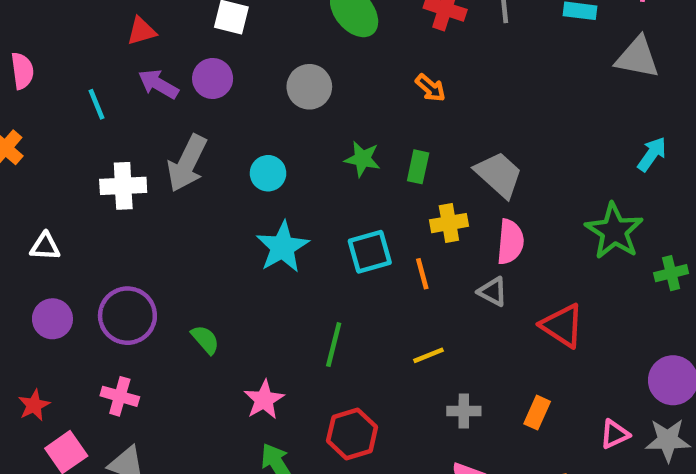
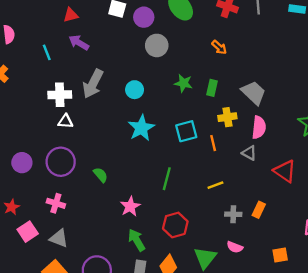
purple circle: (213, 78) -> (144, 17), moved
white triangle: (45, 247) -> (65, 121), moved
orange rectangle: (537, 413) -> (259, 210), moved

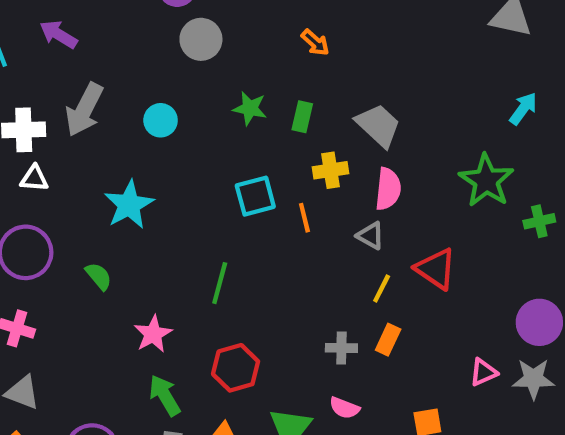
cyan star: (141, 128) -> (129, 205), moved
yellow line: (215, 185) -> (382, 289), moved, turned -42

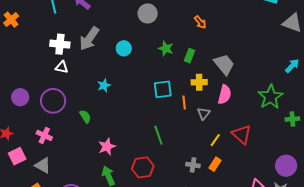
cyan star: (129, 205) -> (104, 85), size x0.6
gray triangle: (371, 236) -> (204, 113), moved, turned 32
green line: (220, 283) -> (158, 135), moved, turned -42

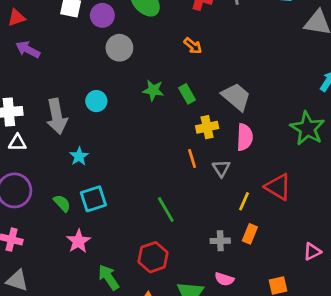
gray arrow: (89, 39) -> (57, 116), moved, turned -35
green rectangle: (190, 56) -> (187, 94), turned -40
cyan square: (163, 89) -> (93, 199), moved
pink star: (107, 147) -> (78, 241), moved

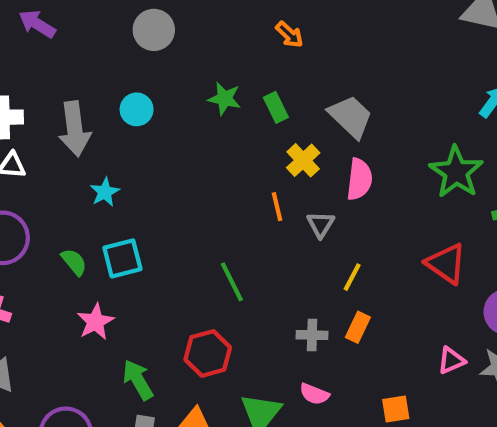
gray circle: (119, 48) -> (154, 30), moved
yellow cross: (207, 127) -> (303, 160), turned -35
red triangle: (278, 187) -> (446, 264), moved

